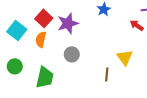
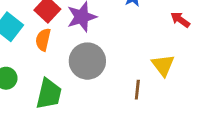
gray circle: (72, 54) -> (87, 61), size x1.6

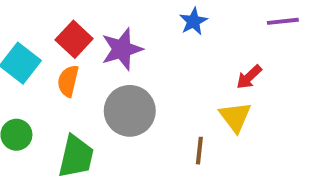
red arrow: (180, 20) -> (249, 77), moved, turned -78

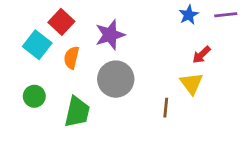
blue star: (193, 21) -> (189, 15), moved
red square: (74, 39) -> (61, 22), moved

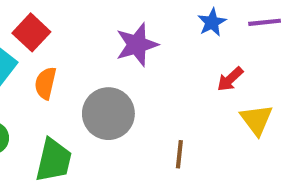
purple star: (110, 35) -> (137, 45), moved
yellow triangle: (191, 83) -> (256, 120), moved

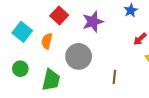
red square: (31, 32) -> (59, 15), moved

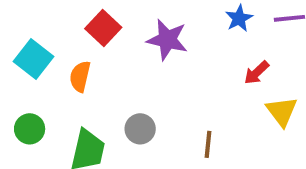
purple star: (93, 22) -> (167, 40), turned 30
gray circle: (79, 56) -> (140, 129), moved, size x0.6

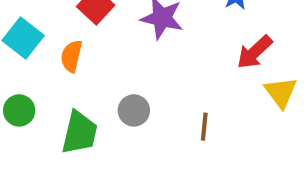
red arrow: (256, 73) -> (255, 52), size x1.4

